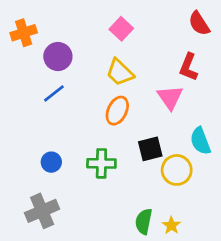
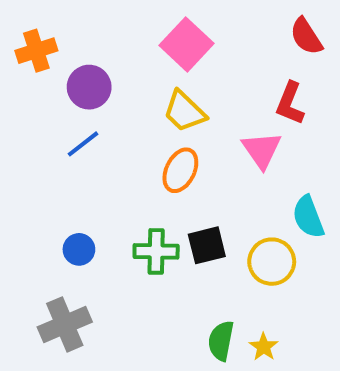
pink square: (121, 29) -> (186, 44), size x1.4
black square: (150, 149) -> (207, 245), moved

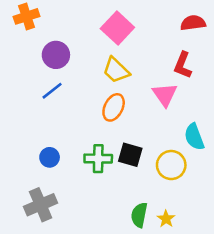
red semicircle: (306, 36) -> (193, 23), turned 115
orange cross: (36, 51) -> (26, 16), moved
black square: (207, 245) -> (130, 155), turned 30

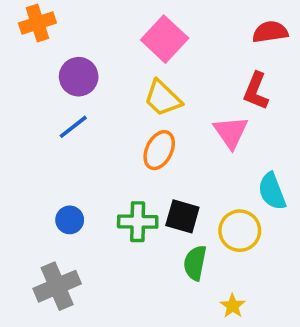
green semicircle: (139, 215) -> (195, 263), moved

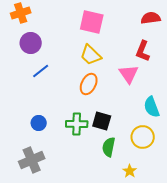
pink square: (165, 39) -> (92, 22), turned -30
purple circle: (79, 77) -> (31, 43), moved
yellow circle: (240, 231) -> (143, 137), moved

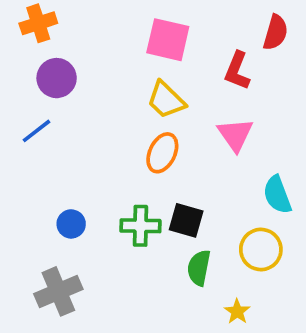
red semicircle: (151, 18) -> (275, 32), turned 114
red L-shape: (143, 51) -> (237, 71), moved
blue line: (41, 71) -> (36, 131), moved

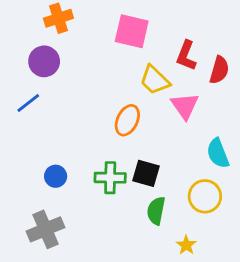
orange cross: (38, 23) -> (58, 18), moved
red semicircle: (275, 32) -> (219, 70), moved
yellow trapezoid: (166, 100) -> (155, 80), moved

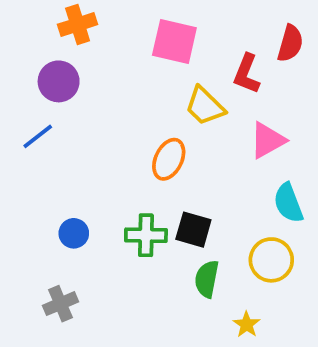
red semicircle: (219, 70) -> (290, 43), moved
pink triangle: (185, 106) -> (267, 140), moved, turned 36
gray cross: (46, 229) -> (60, 304), size x0.7

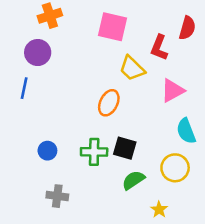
blue line: (38, 136) -> (24, 88), turned -40
green semicircle: (207, 279) -> (133, 180), turned 45
gray cross: (60, 304) -> (57, 196), moved, turned 30

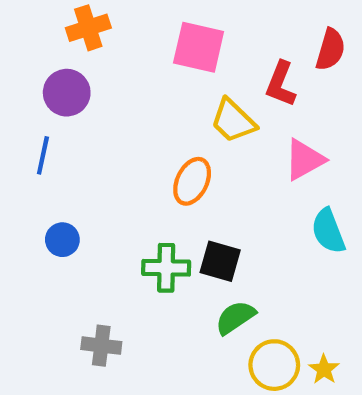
blue circle: (47, 151) -> (62, 240), moved
yellow circle: (175, 168) -> (274, 365), moved
yellow star: (159, 210) -> (324, 369), moved

